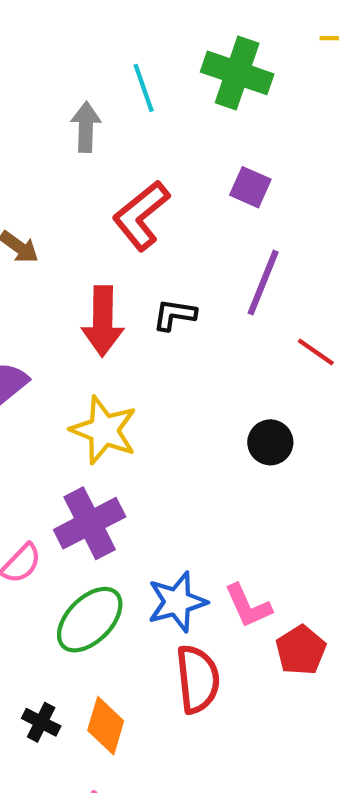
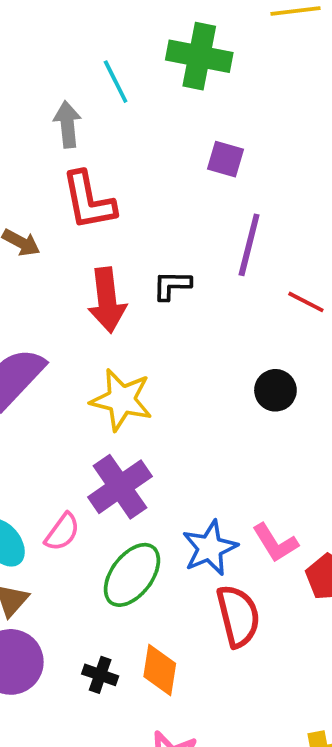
red L-shape: (141, 216) -> (89, 201), moved, turned -54

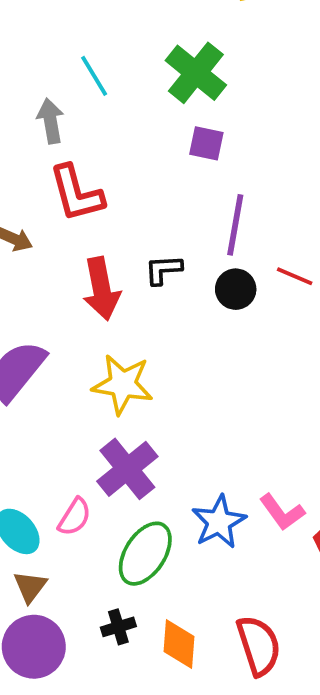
green cross: (199, 56) -> (196, 73), moved, turned 32
black circle: (275, 390) -> (236, 289), moved
red semicircle: (238, 616) -> (259, 646), moved
black cross: (100, 675) -> (118, 627), moved, turned -32

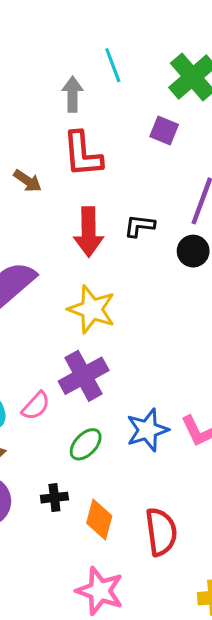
purple square: (206, 143) -> (164, 130), moved
green ellipse: (145, 554) -> (86, 444), size x0.7

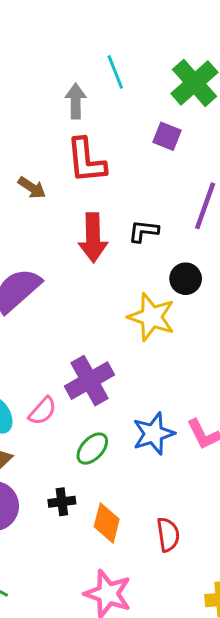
black circle: (193, 251) -> (186, 279), moved
yellow star: (92, 309) -> (151, 317), moved
red semicircle: (161, 532) -> (168, 535), size x0.7

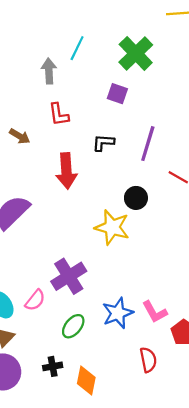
cyan line: (115, 72) -> (77, 48), turned 50
red L-shape: (86, 161) -> (59, 114), size x0.7
black L-shape: (143, 231) -> (103, 143), moved
red semicircle: (168, 535) -> (148, 360), moved

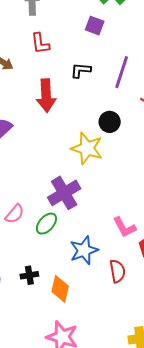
purple cross: (69, 276) -> (64, 193), moved
blue star: (118, 313) -> (84, 250), moved
green ellipse: (73, 326) -> (46, 224), moved

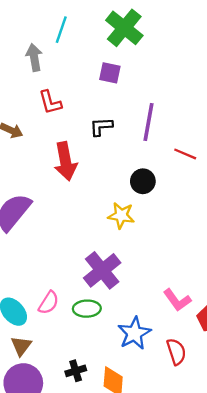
yellow star: (87, 148) -> (121, 215), size x0.7
green ellipse: (46, 224) -> (87, 309), turned 55

